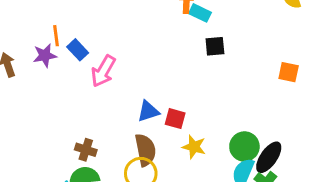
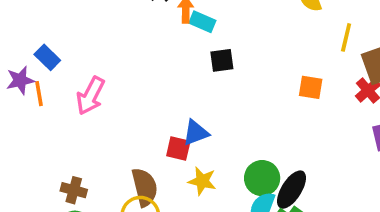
orange line: (56, 36) -> (39, 94), moved
blue rectangle: (78, 50) -> (47, 57), moved
blue triangle: (148, 111) -> (196, 133), moved

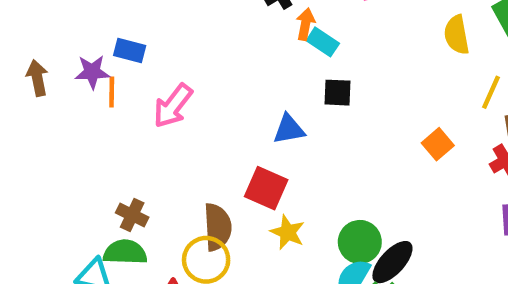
blue rectangle: (47, 57) -> (130, 51), turned -40
orange square: (311, 87) -> (438, 144), turned 30
blue triangle: (196, 133) -> (289, 129), moved
red square: (178, 148) -> (266, 188), size x1.4

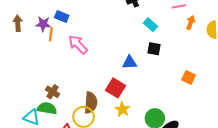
orange arrow: (305, 24) -> (191, 22), moved
pink arrow: (173, 106) -> (78, 45), turned 90
orange square: (438, 144) -> (189, 77), moved, turned -32

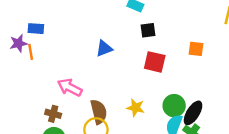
pink arrow: (78, 45) -> (70, 87), moved
blue triangle: (129, 62) -> (104, 48), moved
red square: (115, 88) -> (155, 62), moved

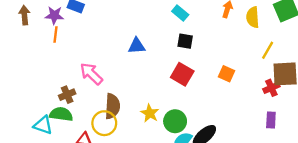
orange line: (31, 52) -> (56, 35), moved
green circle: (174, 106) -> (175, 121), moved
brown cross: (53, 114) -> (67, 95), turned 35

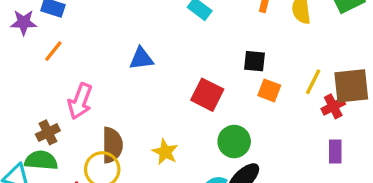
orange line: (56, 35) -> (53, 51), moved, turned 35
black square: (185, 41) -> (254, 61), moved
yellow line: (268, 50) -> (313, 82), moved
pink arrow: (91, 74) -> (80, 101), turned -110
green circle: (175, 121) -> (234, 141), moved

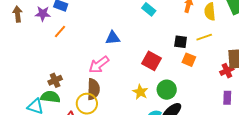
yellow line: (313, 82) -> (204, 37), moved, turned 42
pink arrow: (80, 101) -> (99, 65), moved, turned 30
yellow star: (165, 152) -> (140, 92), moved

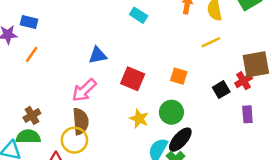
black square: (181, 42) -> (221, 90), moved, turned -32
orange square: (189, 60) -> (179, 76), moved
red square: (152, 61) -> (133, 79), moved

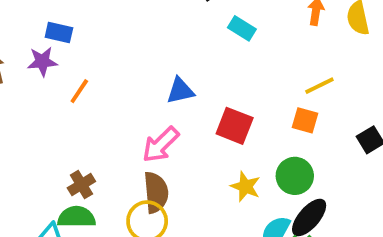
blue rectangle: (29, 22) -> (59, 32), moved
yellow line: (211, 42) -> (319, 86), moved

